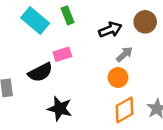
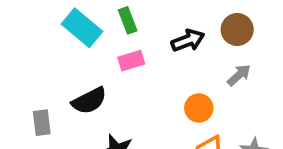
pink rectangle: (62, 54) -> (131, 61), moved
gray arrow: (124, 54) -> (239, 75), moved

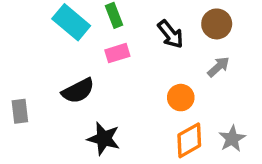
black arrow: (188, 40) -> (170, 34), turned 72
gray rectangle: (42, 123) -> (20, 111), moved

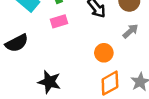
black semicircle: (78, 91) -> (17, 43), moved

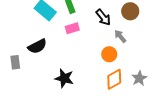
gray arrow: (131, 31) -> (120, 36), moved, turned -88

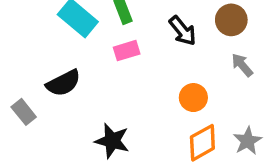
gray arrow: (120, 36) -> (242, 65), moved
gray rectangle: (15, 62) -> (24, 112), turned -32

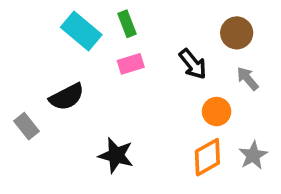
black arrow: (183, 31) -> (193, 64), moved
orange circle: (193, 98) -> (217, 111), moved

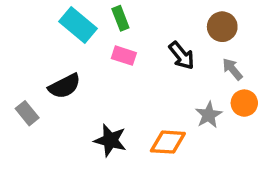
pink rectangle: (131, 64) -> (124, 56), turned 35
orange circle: (217, 111) -> (244, 103), moved
gray star: (253, 155) -> (209, 115), moved
orange diamond: (207, 157) -> (168, 142), moved, turned 33

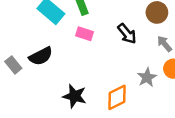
gray rectangle: (27, 113) -> (13, 65), moved
orange diamond: (168, 142) -> (117, 97), turned -30

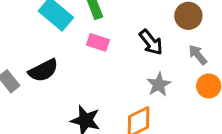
gray star: (147, 77) -> (159, 84), moved

